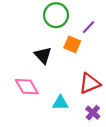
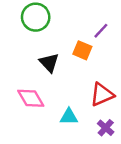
green circle: (56, 15) -> (36, 17), moved

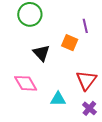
purple line: (101, 31) -> (85, 26), turned -56
red triangle: (102, 95) -> (86, 80), turned -30

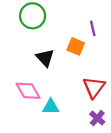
cyan triangle: (58, 99) -> (51, 107), moved

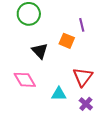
cyan triangle: (51, 107) -> (59, 94), moved

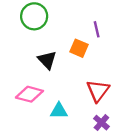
pink diamond: (25, 80) -> (29, 94), turned -45
cyan triangle: (59, 94) -> (59, 111), moved

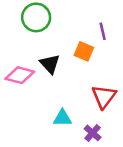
pink diamond: (29, 94) -> (20, 75), moved
purple cross: (101, 123) -> (93, 133), moved

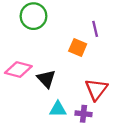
black triangle: (50, 64) -> (46, 79), moved
purple cross: (93, 133) -> (83, 114), moved, turned -35

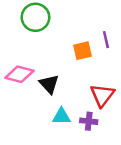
purple line: (95, 29) -> (106, 40), moved
orange square: (78, 47) -> (82, 51), turned -36

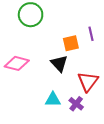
black triangle: (49, 84) -> (59, 63), moved
purple cross: (89, 121) -> (76, 104), turned 32

